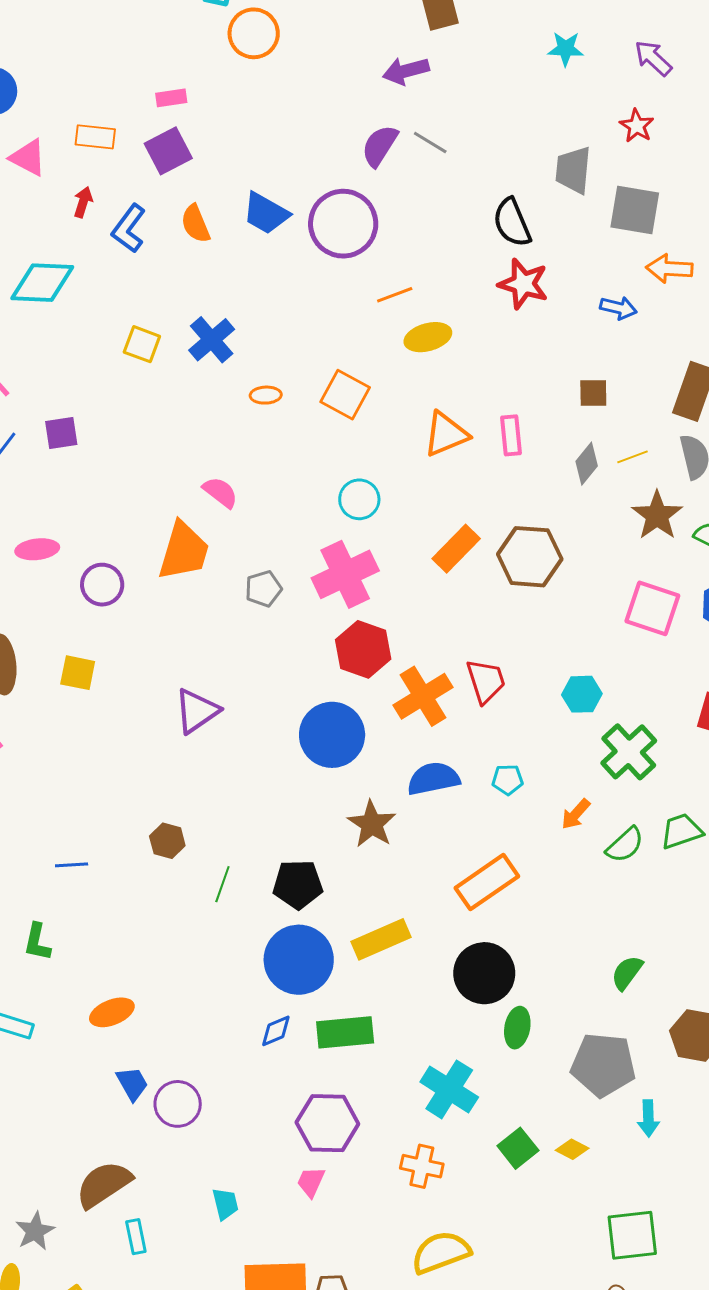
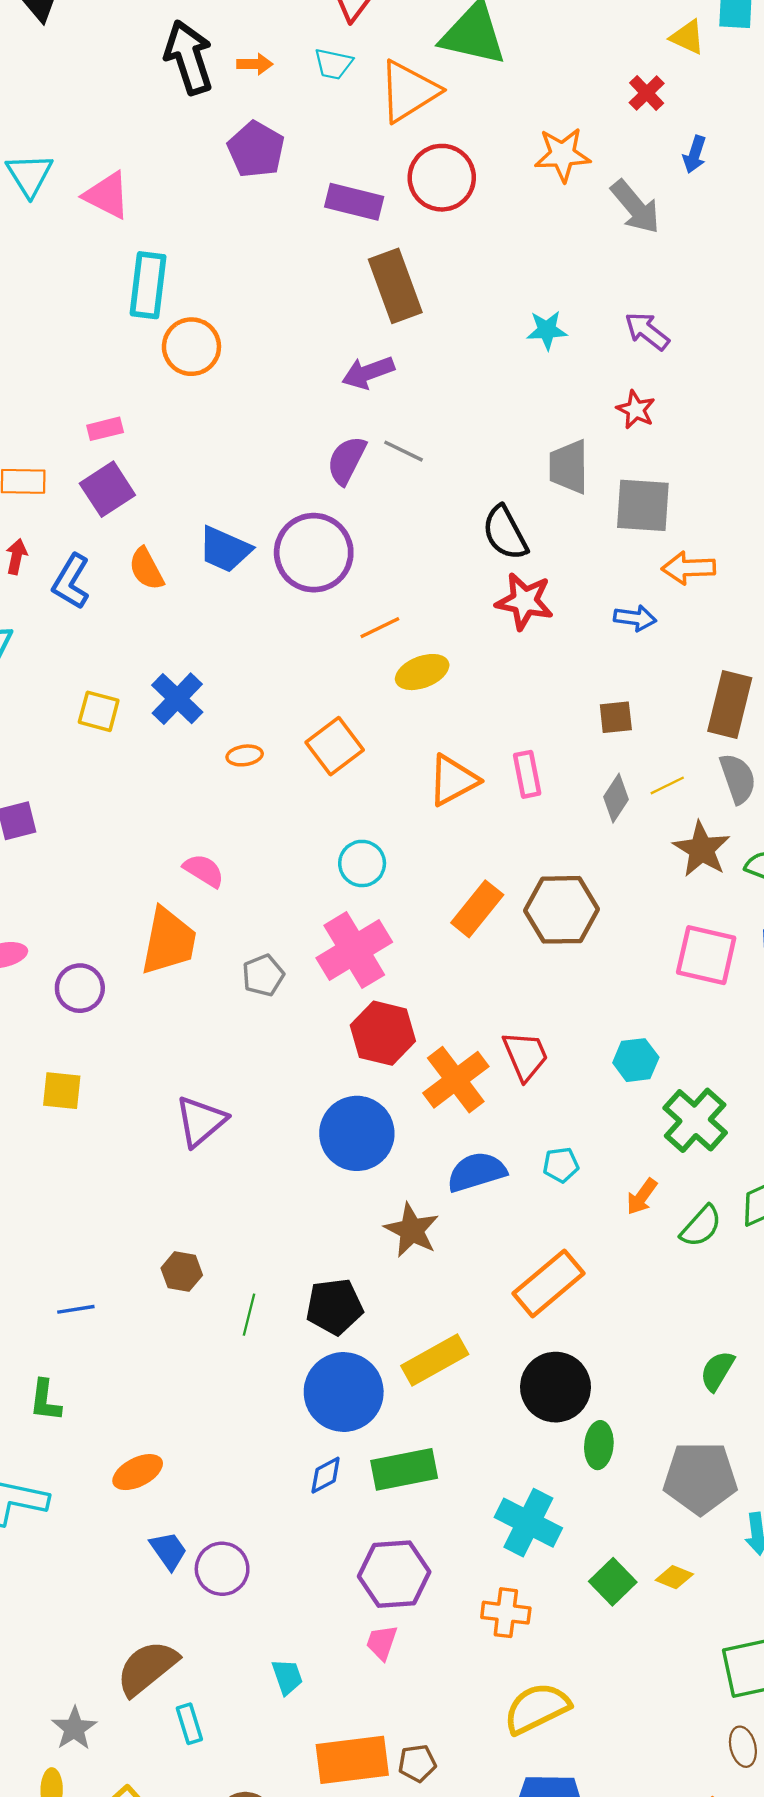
orange square: (345, 395) -> (335, 746), turned 30

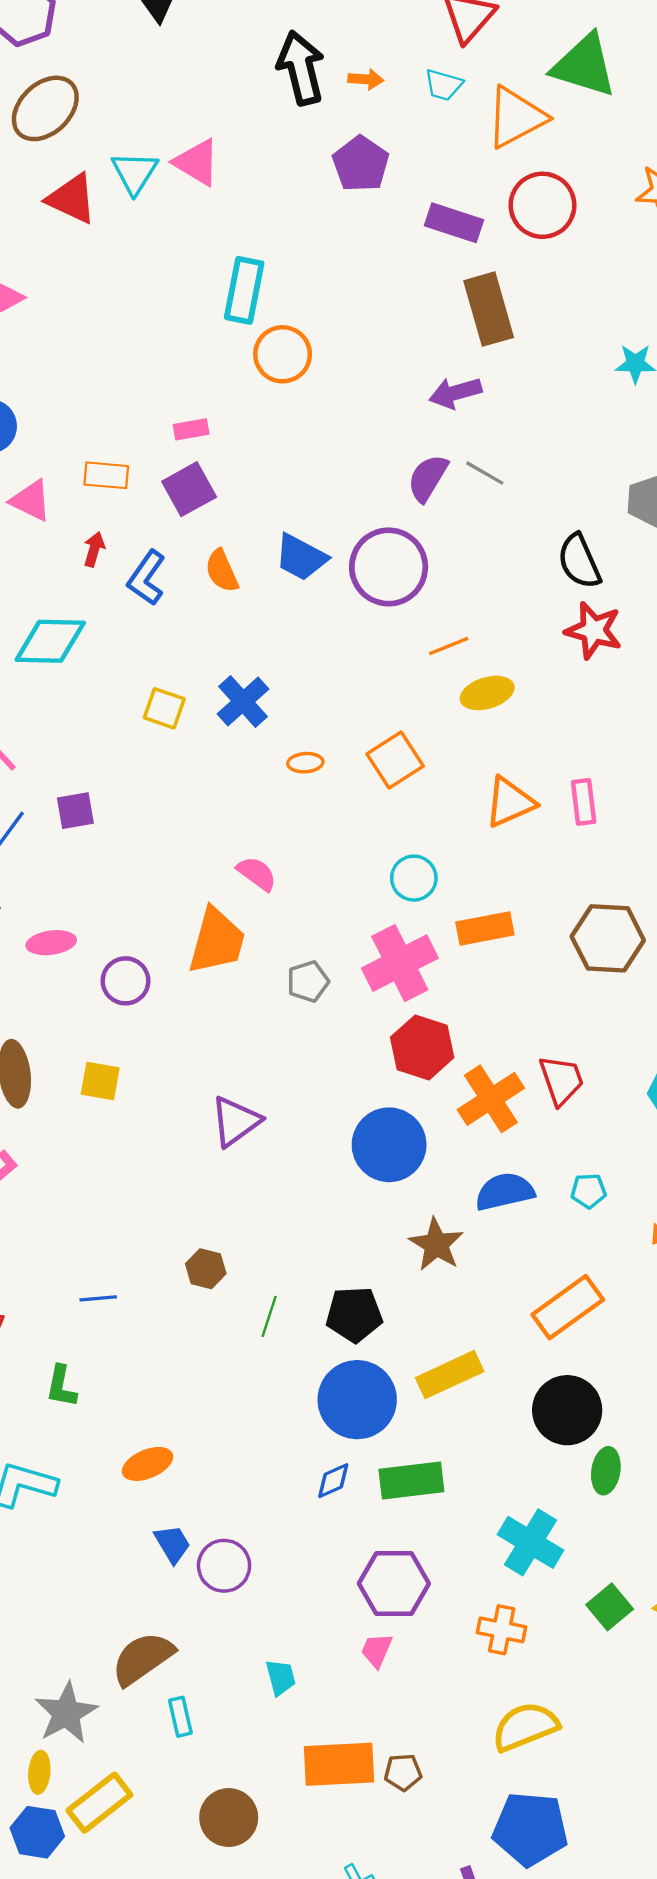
pink triangle: (107, 195) -> (197, 162), moved
orange rectangle: (477, 909) -> (485, 928), moved, turned 36
gray star: (74, 1728) -> (66, 1713), size x1.4

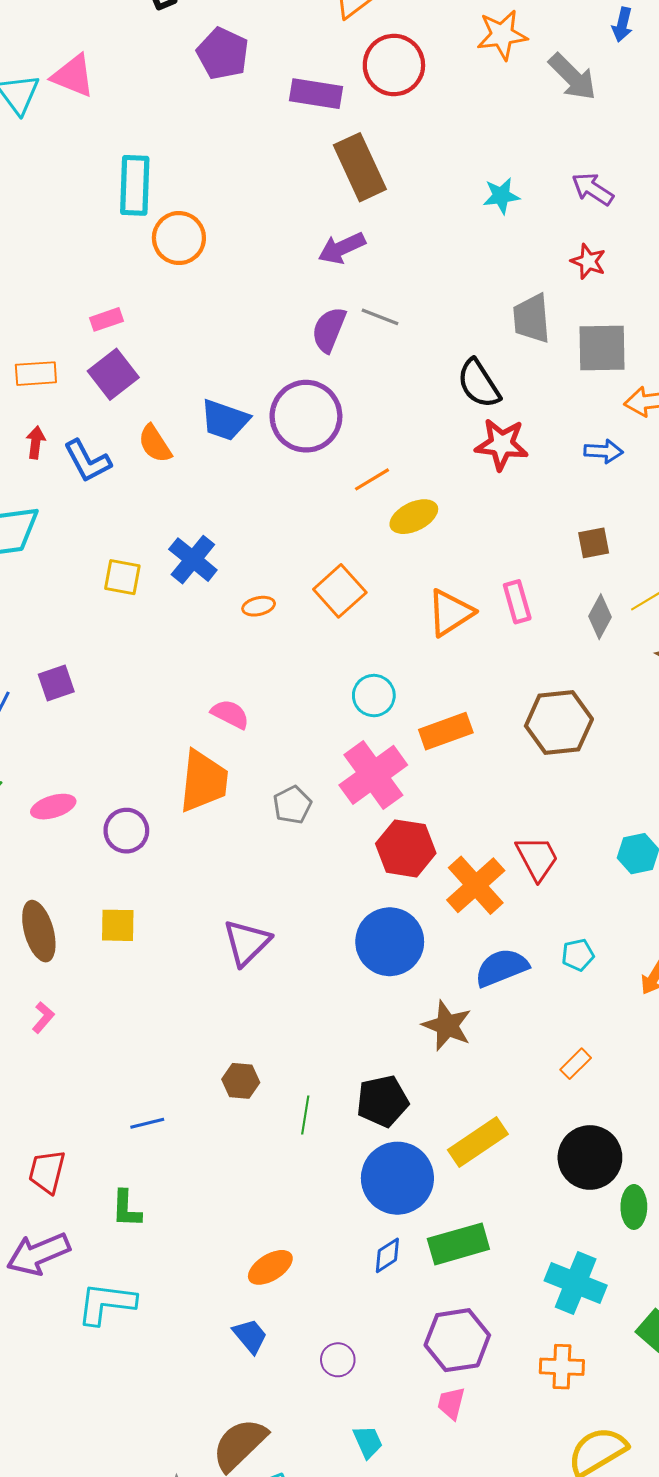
blue L-shape: (146, 578) -> (87, 461), turned -54
orange rectangle: (568, 1307) -> (576, 1064), size x0.5
orange ellipse: (148, 1464) -> (270, 1267), moved
purple circle: (224, 1566) -> (338, 1360), moved, size x0.7

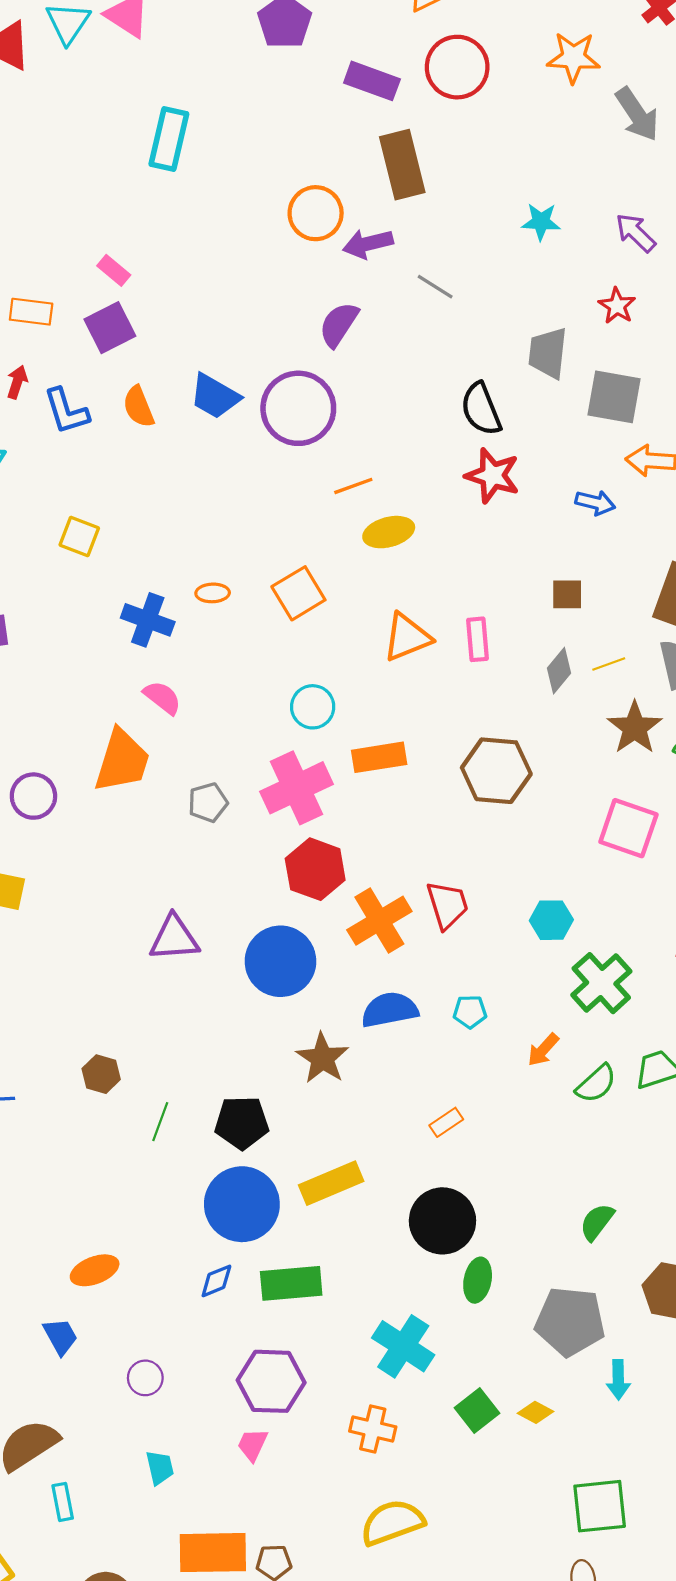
orange circle: (179, 238) -> (316, 213), moved
gray line: (380, 317) -> (435, 287), moved
pink rectangle: (107, 319) -> (114, 270), turned 48
blue cross: (193, 560) -> (148, 620), moved, turned -30
purple triangle: (247, 942) -> (174, 938), moved, turned 30

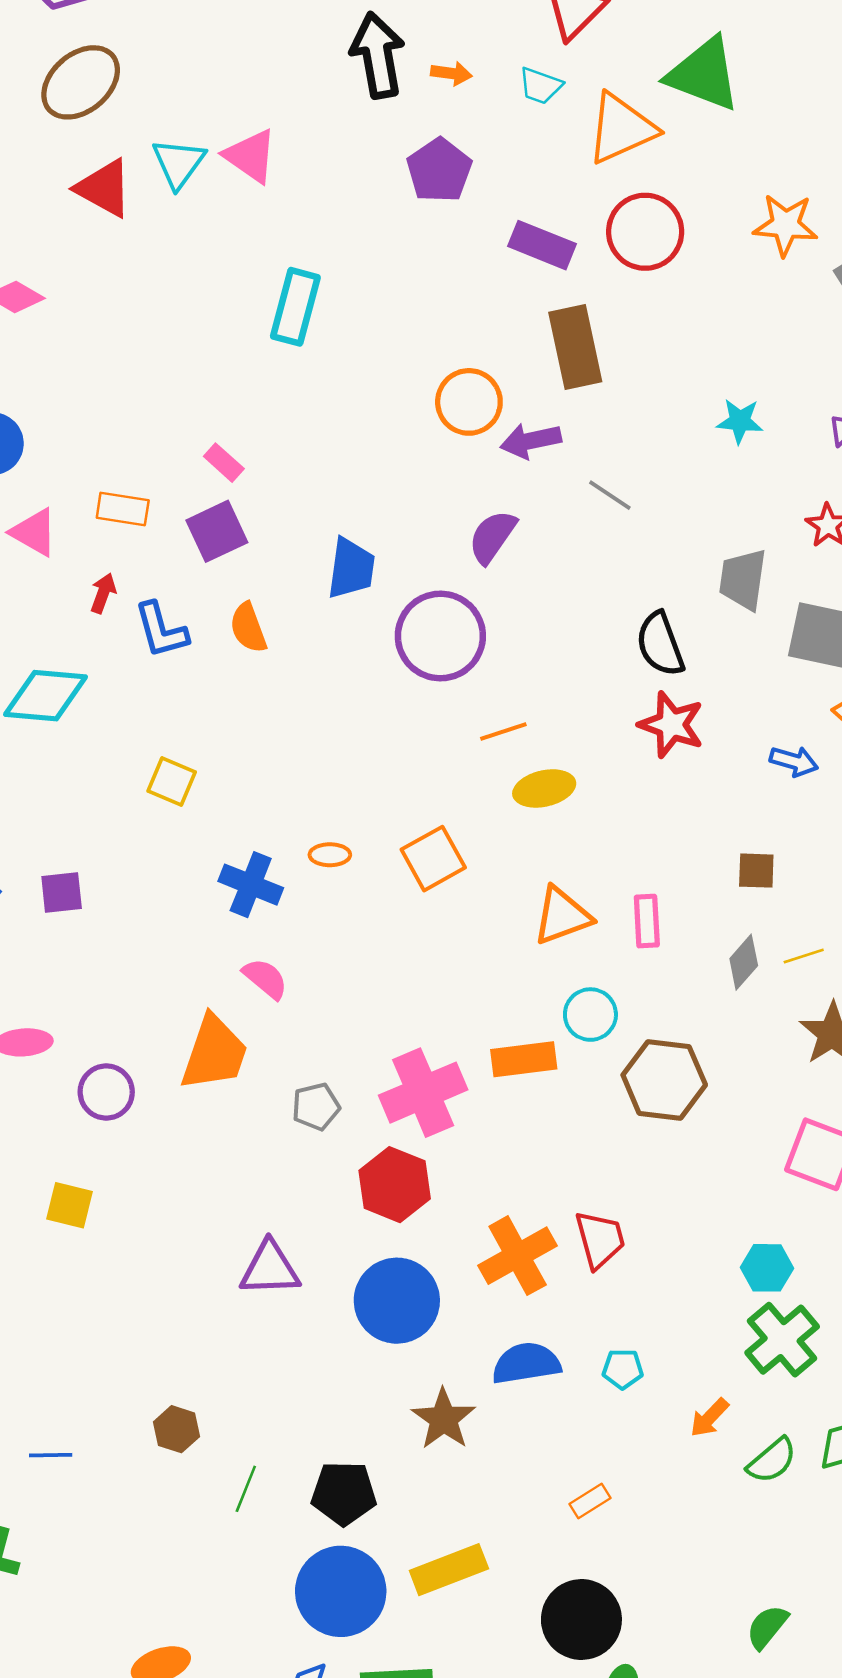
blue trapezoid: (215, 396) -> (351, 568), moved, turned -114
cyan circle: (313, 707) -> (590, 1015), moved
red hexagon: (315, 869) -> (395, 1185), moved
cyan hexagon: (551, 920) -> (767, 1268), moved

